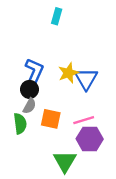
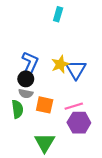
cyan rectangle: (57, 16) -> (58, 14), moved
gray semicircle: (29, 106) -> (26, 94), turned 72
green triangle: (65, 161) -> (45, 143), moved

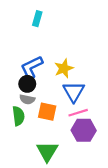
cyan rectangle: (58, 14) -> (37, 19), moved
blue L-shape: (30, 63) -> (32, 67), turned -140
blue triangle: (76, 70) -> (74, 92), moved

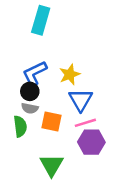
cyan rectangle: (37, 19) -> (41, 20), size x1.6

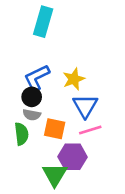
purple hexagon: (91, 142) -> (72, 157), moved

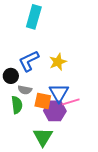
black circle: (32, 97) -> (11, 76), moved
blue triangle: (85, 106) -> (59, 93), moved
purple hexagon: (72, 157) -> (55, 111), moved

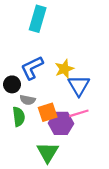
blue triangle: (59, 93) -> (79, 86), moved
orange square: (43, 101) -> (48, 112), turned -30

